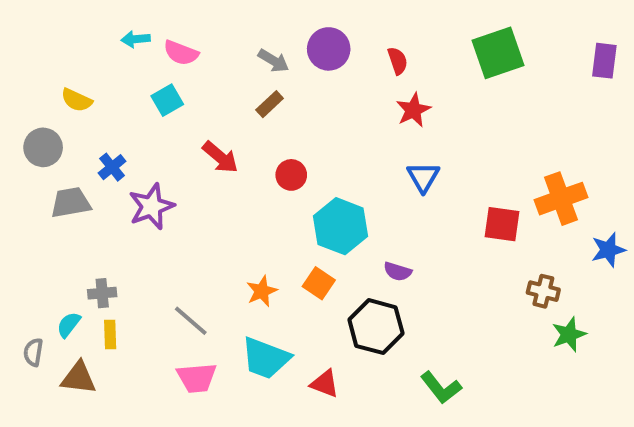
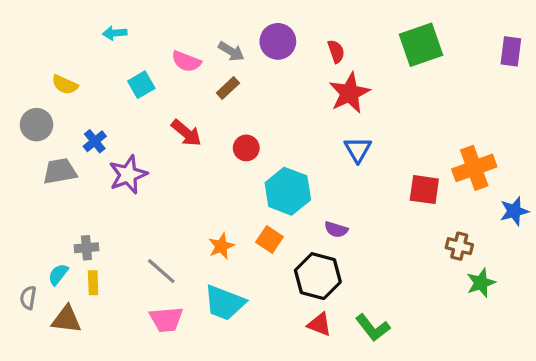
pink semicircle: (181, 53) -> (186, 61), moved
red star: (413, 110) -> (349, 93), size x1.4
red triangle: (325, 384) -> (319, 324), moved

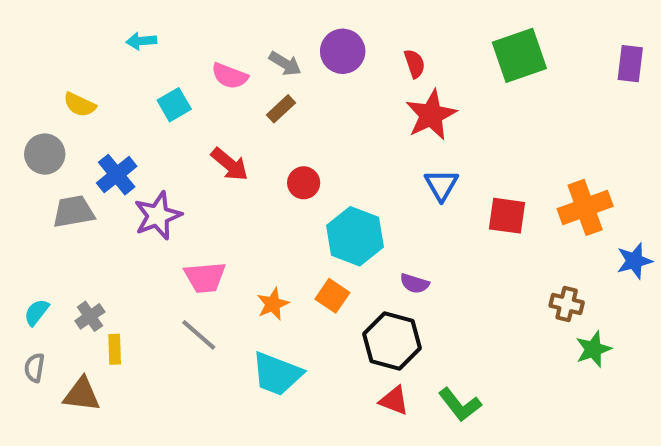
blue cross: (95, 141) -> (117, 175), size x1.4
red square: (424, 190) -> (507, 216), moved
gray cross: (86, 248) -> (90, 316), moved, turned -30
cyan semicircle: (58, 274) -> (37, 312), moved
pink trapezoid: (166, 319) -> (205, 277), moved

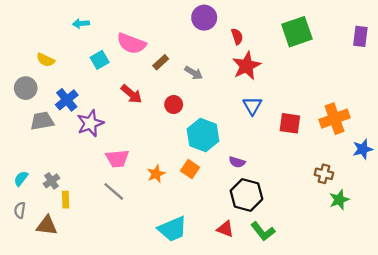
purple circle: (343, 51) -> (204, 18), moved
gray arrow: (285, 64) -> (194, 73), moved
pink semicircle: (230, 76) -> (131, 43), size x1.4
black hexagon: (392, 341) -> (246, 195), moved
cyan trapezoid: (277, 374) -> (172, 229), moved, turned -44

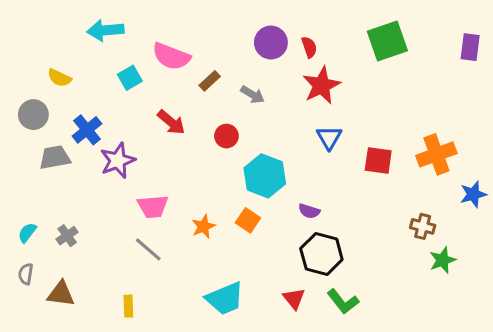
purple circle: (204, 18) -> (271, 43), moved
cyan arrow: (81, 23) -> (105, 30), size x1.6
yellow rectangle: (66, 200) -> (128, 306), moved
red triangle: (225, 229) -> (294, 298), turned 30

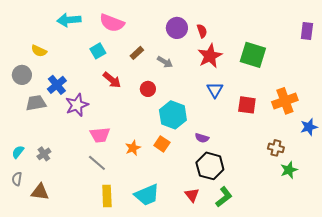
green square: (387, 41) -> (253, 55), moved, turned 36
pink semicircle: (171, 56) -> (112, 23), moved
cyan square: (130, 78) -> (98, 51), moved
green L-shape: (343, 302) -> (224, 197), turned -90
yellow rectangle: (128, 306) -> (107, 196), moved, size x1.5

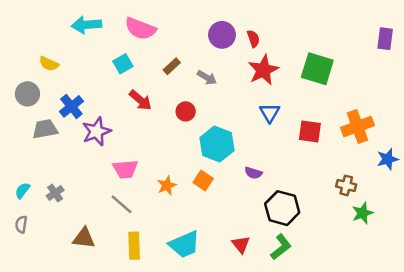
black hexagon: (210, 166) -> (282, 208), moved
brown triangle: (40, 192) -> (84, 238), moved

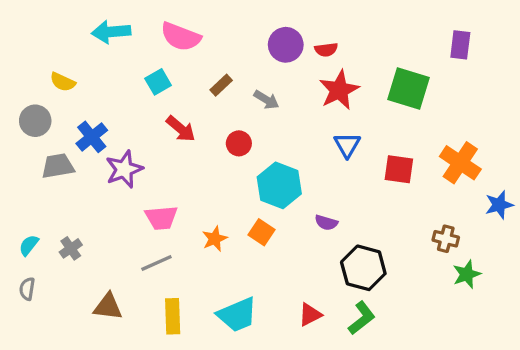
red semicircle: (253, 39) -> (326, 50), turned 102
purple rectangle: (385, 39) -> (460, 45), moved
orange cross: (358, 127) -> (460, 163), turned -36
gray line: (122, 204) -> (156, 263), turned -65
red triangle: (241, 244) -> (310, 315), turned 42

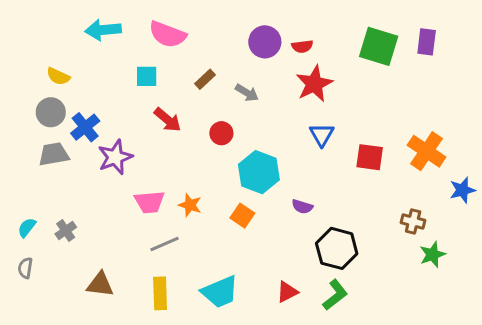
cyan square: (158, 82) -> (147, 76), turned 30
green square: (409, 88) -> (379, 46), moved
gray circle: (35, 121) -> (51, 112), moved
orange star: (215, 239) -> (190, 205), moved, turned -30
gray line: (156, 263) -> (165, 244), moved

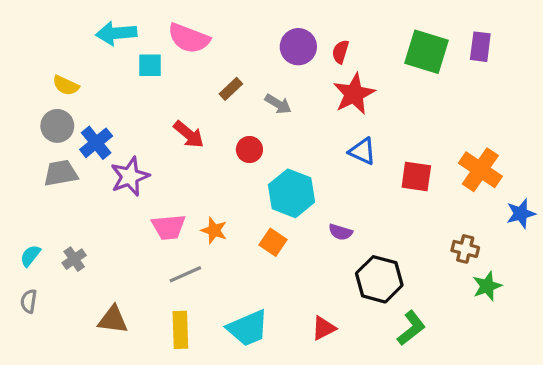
red semicircle: (302, 46) -> (340, 52), turned 114
cyan square: (147, 76) -> (150, 65), moved
blue triangle: (322, 135) -> (362, 151), turned -35
green L-shape: (335, 295) -> (411, 328), moved

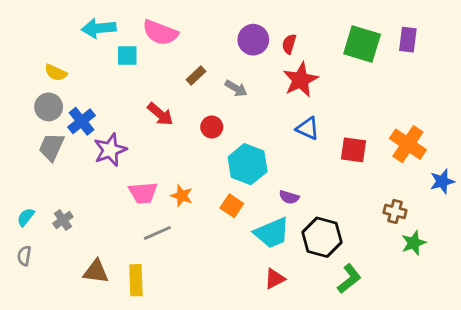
gray trapezoid: (61, 173) -> (51, 147), turned -56
cyan trapezoid: (248, 328) -> (272, 233), moved
yellow rectangle: (180, 330) -> (136, 280), moved

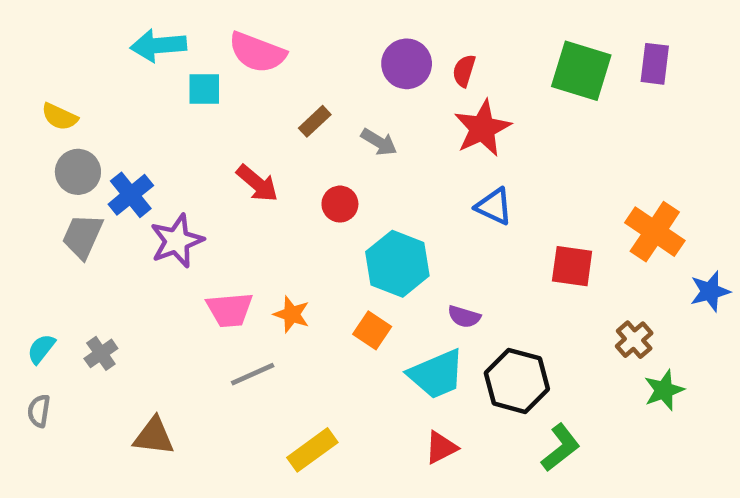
yellow semicircle: (56, 73) -> (60, 117), moved
red square: (353, 150) -> (572, 266), moved
brown cross: (395, 211) -> (634, 340), turned 35
yellow rectangle: (136, 280) -> (312, 450), moved, turned 56

